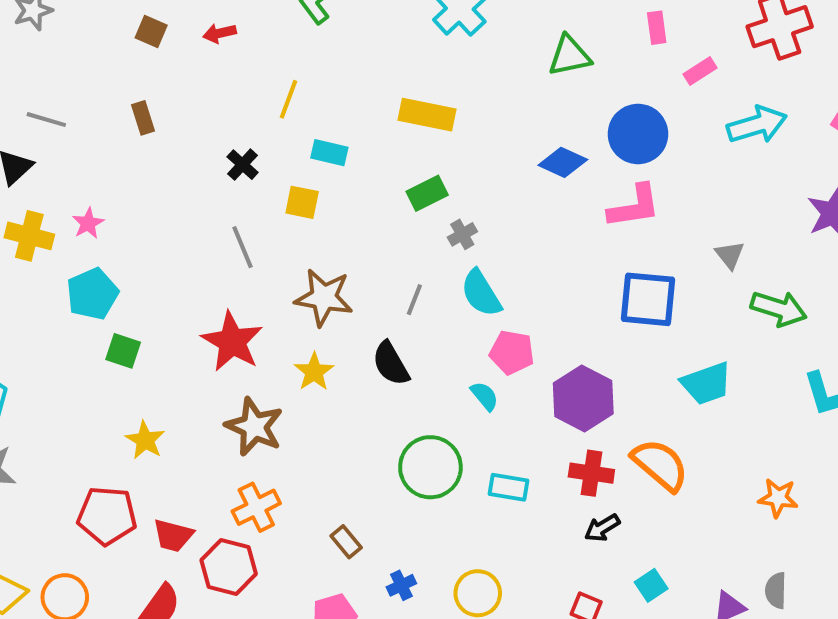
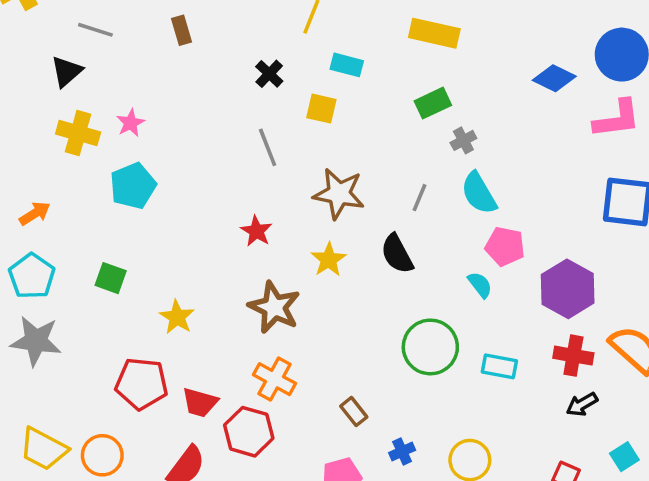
red star: (232, 342) -> (256, 231), size x0.6
green square: (123, 351) -> (111, 278), moved
orange cross: (256, 507) -> (275, 379), turned -36

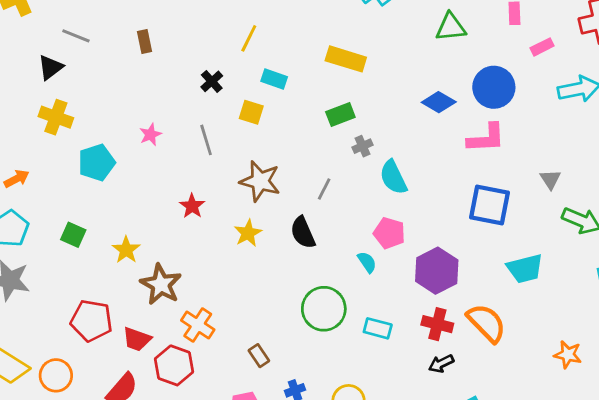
pink star: (131, 123) -> (150, 135), moved
cyan semicircle: (479, 193) -> (393, 177), moved
brown star: (274, 307) -> (161, 284), moved
yellow star: (177, 317) -> (126, 250), moved

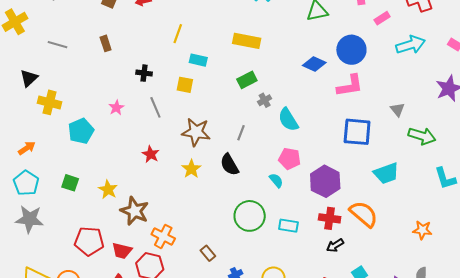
black triangle: (50, 67) -> (29, 78), moved
black cross: (212, 81) -> (144, 73), moved, turned -35

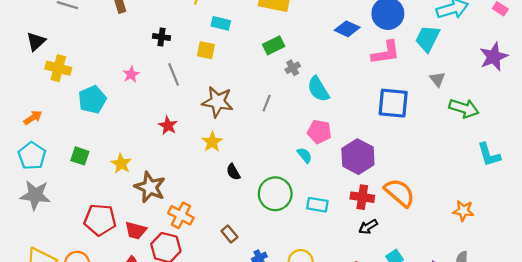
black semicircle: (229, 165) -> (233, 172), moved, size x0.7
cyan trapezoid: (386, 173) -> (428, 39), moved, turned 136

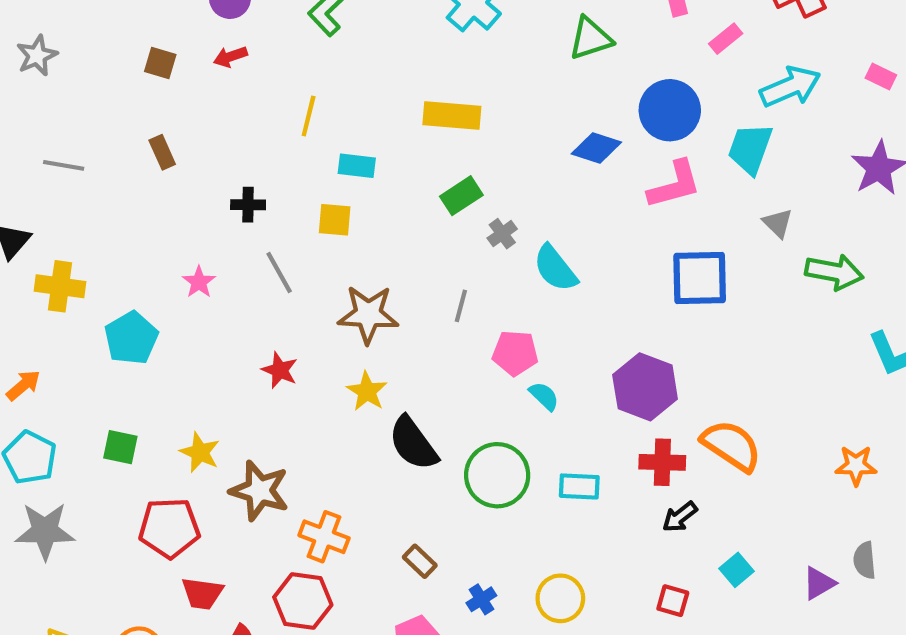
pink pentagon: (319, 132) -> (515, 353), moved
black semicircle: (233, 172) -> (413, 443), size x1.8
red pentagon: (100, 220) -> (169, 528), moved
red trapezoid: (136, 230) -> (202, 594), moved

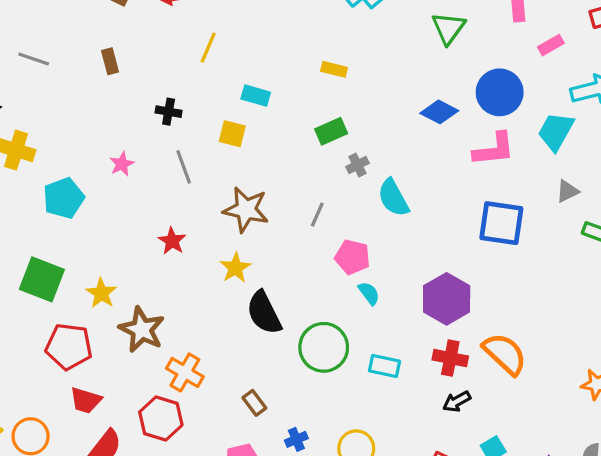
green triangle: (590, 38) -> (448, 28), turned -45
yellow rectangle: (452, 115) -> (334, 69), size x0.6
yellow line: (309, 116) -> (208, 48), moved
gray triangle: (778, 223) -> (567, 191), turned 40
green square: (120, 447) -> (42, 279), size x1.6

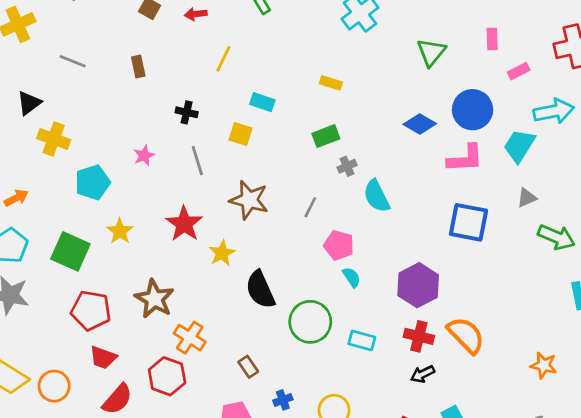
red star: (172, 241) -> (184, 224), size x1.5
yellow star: (235, 268) -> (222, 253), moved
yellow star: (101, 293) -> (120, 231), moved

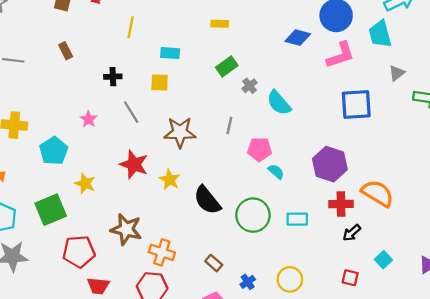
cyan trapezoid: (519, 146) -> (380, 34), turned -32
green square: (70, 251) -> (51, 210), turned -32

